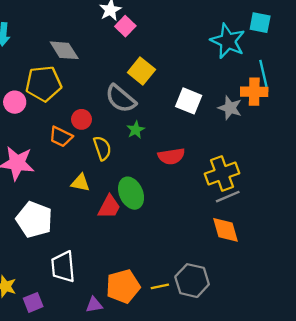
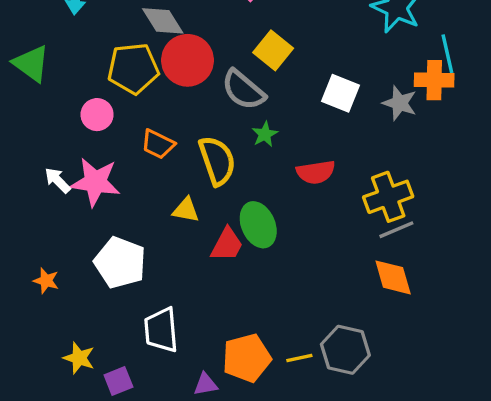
pink circle: (15, 102) -> (97, 115), moved
red circle: (82, 119) -> (187, 60), moved, size x1.8
yellow semicircle: (102, 148) -> (217, 161), size x1.4

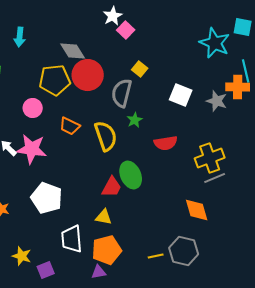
yellow square: (273, 50) -> (140, 69), size x0.7
gray semicircle: (243, 90) -> (122, 93), turned 64
yellow triangle: (186, 210) -> (104, 217), moved
orange diamond: (393, 277) -> (197, 210), moved
orange pentagon: (247, 358) -> (107, 250), moved

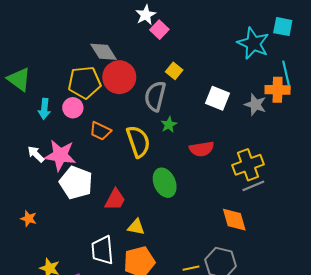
cyan arrow: (20, 37) -> (44, 109), moved
pink circle: (33, 108) -> (73, 108), moved
red trapezoid: (112, 187) -> (115, 200), moved
white pentagon: (47, 198) -> (76, 183), moved

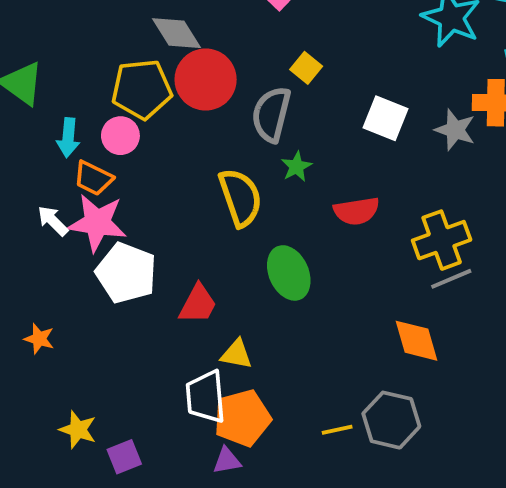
orange trapezoid: (100, 131) -> (93, 178), moved
white trapezoid: (102, 250) -> (206, 397), moved

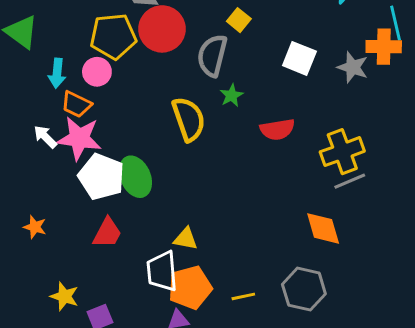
green ellipse: (289, 273) -> (135, 177), moved
red trapezoid: (198, 304) -> (107, 233), moved
yellow line: (337, 430) -> (243, 296), moved

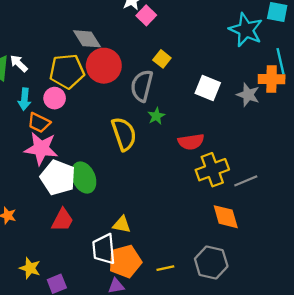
white arrow: (45, 137) -> (19, 63), moved
yellow cross: (342, 152) -> (212, 170), moved

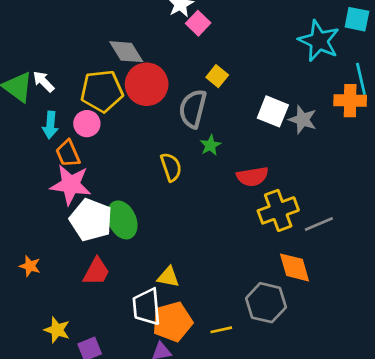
gray star: (248, 95) -> (303, 120), moved
orange trapezoid: (39, 123) -> (68, 153), turned 40
yellow semicircle: (124, 134) -> (171, 167), size x0.7
gray hexagon: (211, 263) -> (266, 303), moved

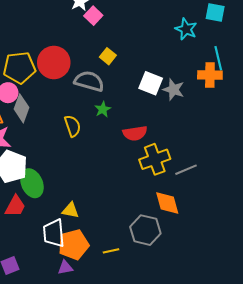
cyan star: (319, 41) -> (186, 29), size x0.7
gray diamond: (126, 52) -> (22, 108), moved, turned 52
gray semicircle: (193, 109) -> (89, 81), turned 92
green ellipse: (122, 220) -> (32, 183), moved

